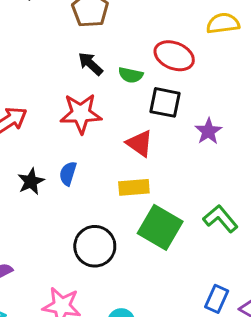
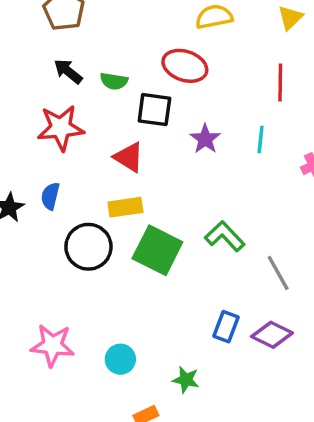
red ellipse: (174, 56) -> (185, 66), moved
black circle: (95, 246) -> (88, 247), moved

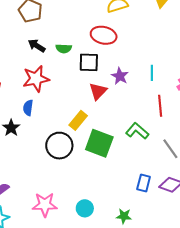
red line: (280, 82) -> (160, 106), moved
red triangle: (129, 157) -> (98, 91), moved, turned 48
blue semicircle: (50, 196) -> (28, 108), moved
yellow rectangle: (125, 207) -> (78, 120), turned -36

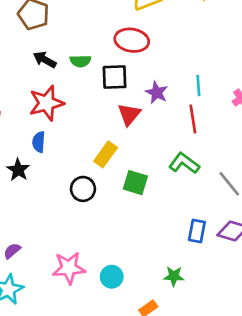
red line: (160, 106) -> (193, 119), moved
green square: (99, 143) -> (135, 183), size x0.7
black circle: (59, 146) -> (83, 189), size x0.7
cyan circle: (85, 208) -> (112, 277), moved

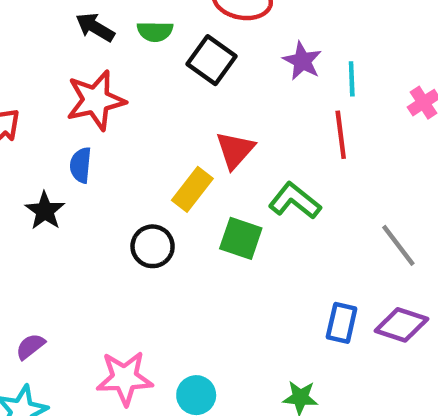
black square: (115, 77) -> (211, 60), turned 36
purple star: (157, 93) -> (302, 61), moved
red triangle: (129, 114) -> (235, 150), moved
green L-shape: (184, 163) -> (295, 201), moved

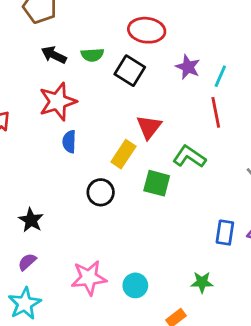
cyan line: (352, 79) -> (220, 76), turned 30
blue semicircle: (81, 165) -> (69, 142), moved
black star: (45, 211) -> (31, 220), moved

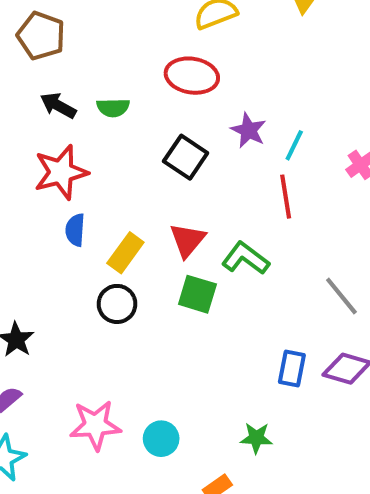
black square: (130, 71) -> (186, 157), moved
red triangle: (149, 127) -> (187, 240), moved
yellow rectangle: (123, 154) -> (125, 253), moved

